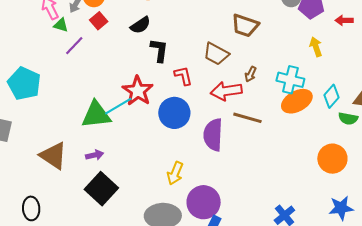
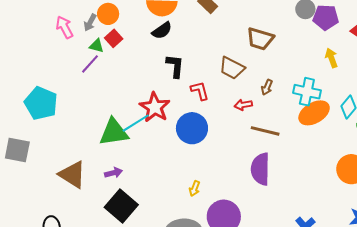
green triangle: (61, 25) -> (96, 46), moved
black semicircle: (140, 25) -> (162, 30), moved
red arrow: (226, 91) -> (243, 105), size x0.6
purple semicircle: (213, 135) -> (260, 169), moved
yellow arrow: (175, 173) -> (195, 188), size x0.7

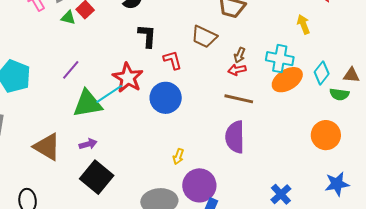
purple line: (90, 64) -> (71, 70), moved
red arrow: (243, 105) -> (237, 70), moved
yellow arrow: (195, 188) -> (178, 156), moved

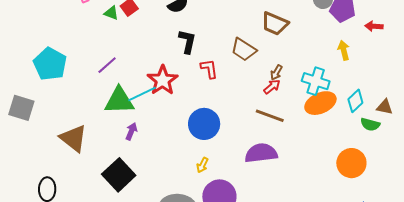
red arrow: (237, 70) -> (272, 87), turned 144
blue circle: (166, 98) -> (204, 124), moved
purple semicircle: (235, 137) -> (261, 153), turned 76
purple arrow: (88, 144) -> (131, 131), moved, turned -60

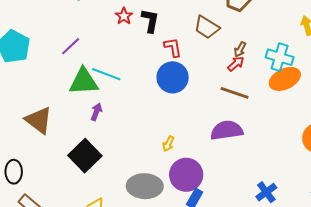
red star: (163, 80) -> (124, 16), moved, size x0.6
cyan line: (142, 94) -> (106, 74), turned 48
blue circle: (204, 124) -> (173, 77), moved

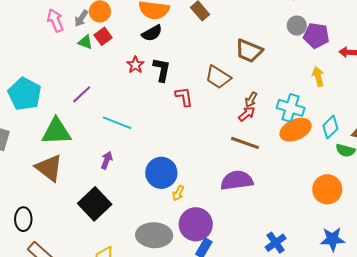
blue circle: (173, 77) -> (161, 173), moved
green triangle: (84, 82) -> (56, 132), moved

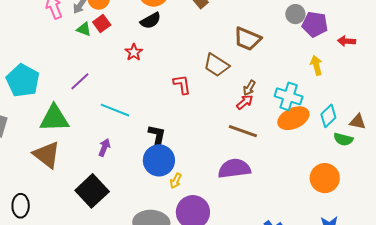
black L-shape: (162, 70) -> (157, 136), moved

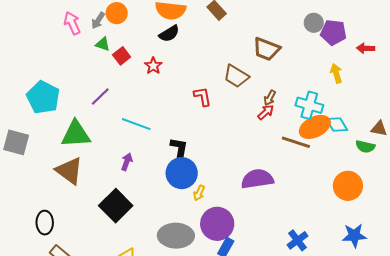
red square: (102, 23) -> (122, 56), moved
cyan diamond: (328, 116) -> (337, 124), moved, turned -75
brown line: (243, 131) -> (296, 142), moved

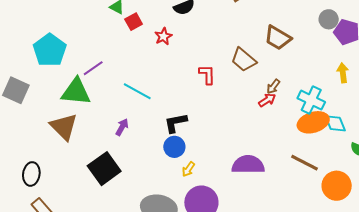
purple line: (100, 96) -> (93, 68), moved
brown line: (296, 142) -> (305, 163), moved
black L-shape: (179, 149) -> (176, 123), turned -120
blue circle: (182, 173) -> (174, 147), size x0.7

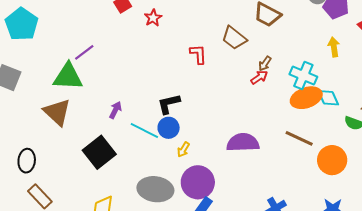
cyan pentagon: (50, 50) -> (22, 24), moved
cyan line: (137, 91) -> (144, 131), moved

